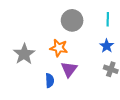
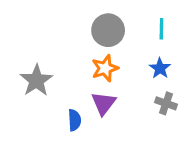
orange star: (59, 48) -> (105, 68), moved, turned -30

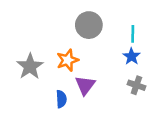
cyan line: (161, 29) -> (133, 34), moved
orange star: (105, 68) -> (68, 60), moved

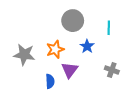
blue star: (131, 56) -> (87, 46), moved
gray star: (30, 66) -> (24, 55), turned -30

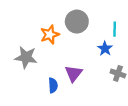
blue star: (87, 46) -> (105, 49), moved
orange star: (55, 49) -> (50, 35), moved

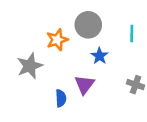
blue star: (105, 49) -> (99, 56), moved
gray star: (26, 57) -> (30, 66), turned -30

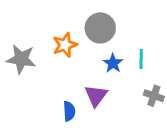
cyan line: (132, 34) -> (141, 59), moved
gray star: (30, 66) -> (21, 59), moved, turned 30

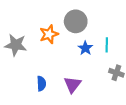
purple triangle: (96, 96) -> (72, 85), moved
blue semicircle: (69, 111) -> (41, 83), moved

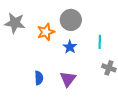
gray star: (16, 45) -> (15, 23), moved
blue star: (85, 48) -> (70, 47), moved

